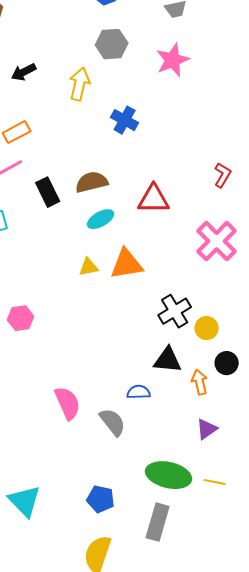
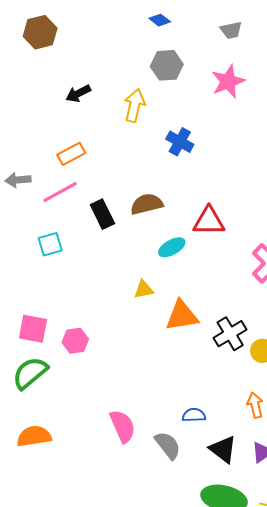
cyan ellipse: (101, 219) -> (172, 247), moved
orange triangle: (127, 264) -> (182, 316), moved
black triangle: (168, 360) -> (223, 449), moved, turned 32

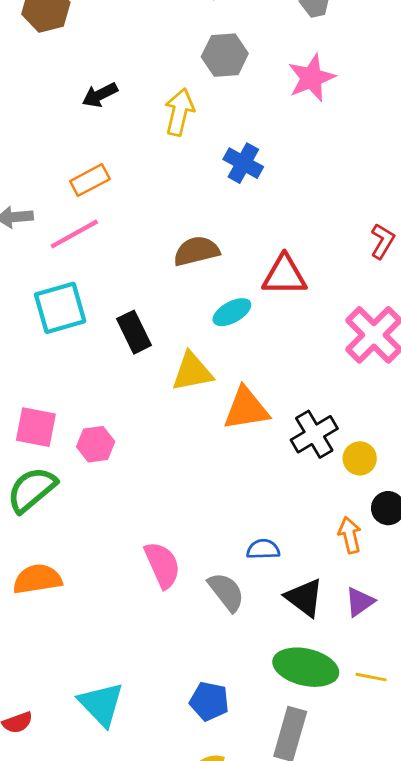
black rectangle: (102, 214) -> (134, 332), moved
cyan square: (50, 244) -> (60, 308), size x1.5
yellow triangle: (144, 289) -> (192, 372), size x1.5

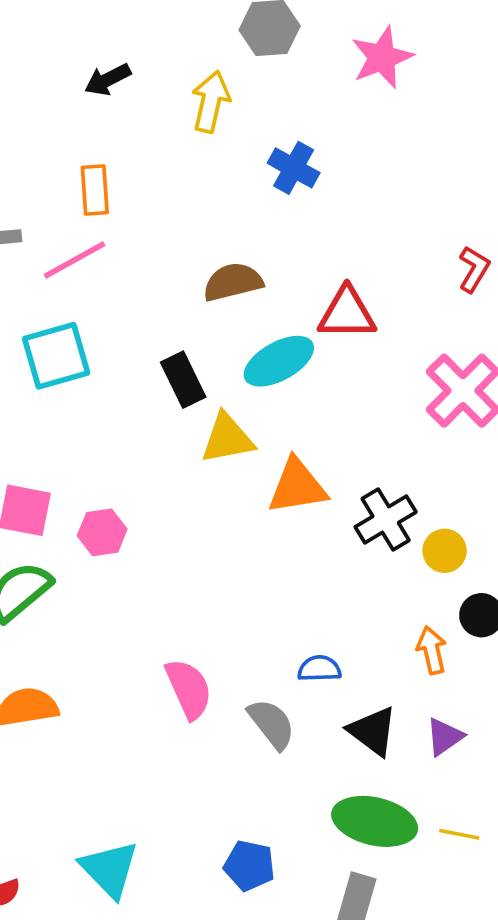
orange rectangle: (90, 180) -> (95, 190), turned -66
cyan ellipse: (232, 312) -> (279, 361), size x1.4
black rectangle: (134, 332) -> (183, 380), moved

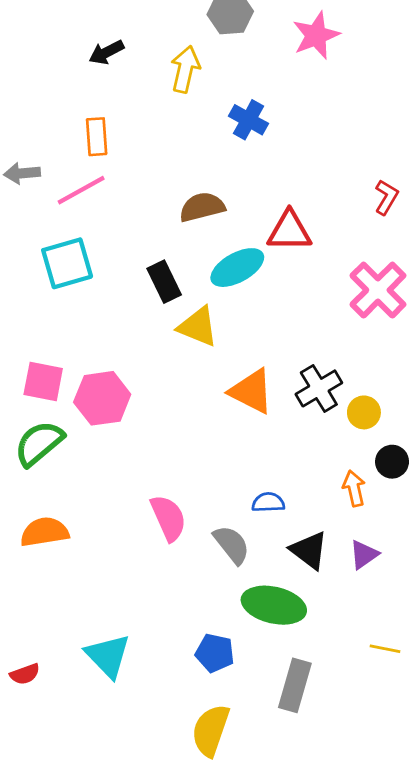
yellow triangle: (227, 438) -> (198, 327), turned 33
orange triangle: (297, 486) -> (251, 391), moved, turned 36
pink hexagon: (102, 532) -> (102, 398), size x1.5
green ellipse: (375, 821) -> (274, 605), moved
yellow line: (459, 834) -> (385, 649), moved

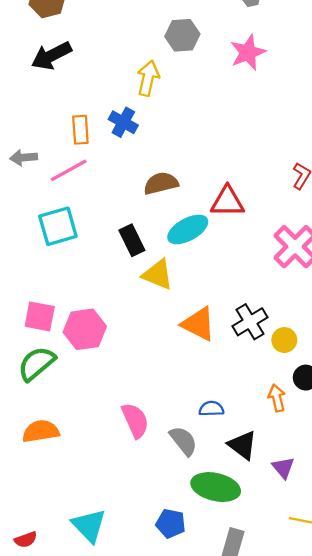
black arrow: (106, 52) -> (51, 56), moved, size x1.5
blue cross: (249, 120) -> (123, 122), moved
purple triangle: (364, 554) -> (283, 468), moved, turned -35

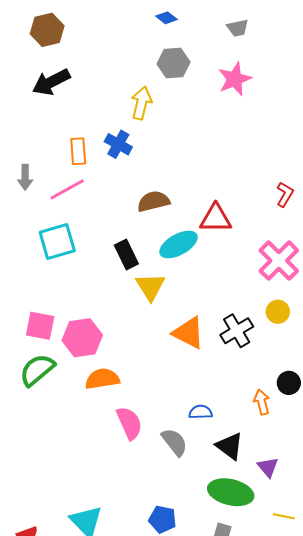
gray arrow: (24, 158) -> (25, 177), turned -85
yellow triangle: (158, 275) -> (150, 287), turned 36
yellow circle: (284, 340) -> (278, 312), moved
orange semicircle: (41, 431) -> (102, 379), moved
green ellipse: (216, 487) -> (231, 492), moved

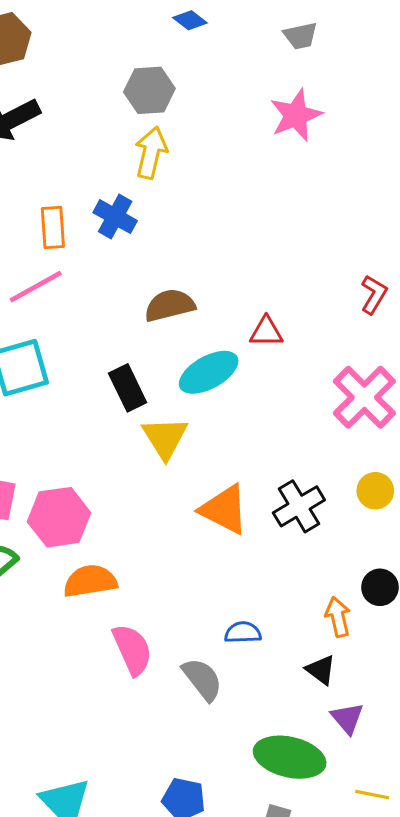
gray hexagon: (174, 63) -> (149, 90), moved
red triangle: (216, 218) -> (266, 332), size x0.7
yellow circle: (278, 312) -> (375, 491), moved
black triangle: (230, 446) -> (321, 670), moved, size x0.7

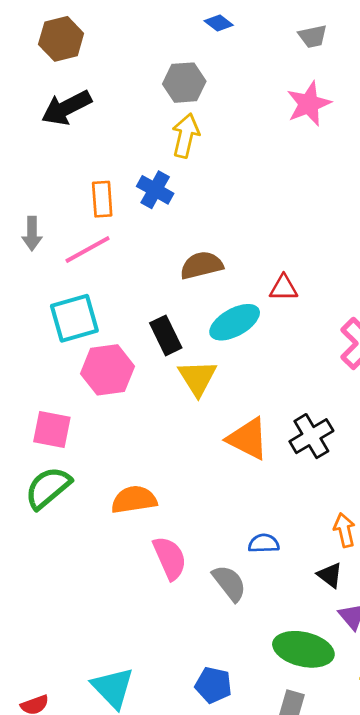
pink hexagon: (59, 517) -> (107, 370), moved

